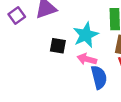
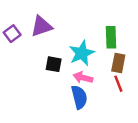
blue semicircle: (99, 77) -> (79, 97), moved

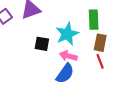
blue semicircle: (79, 97) -> (65, 74), turned 50

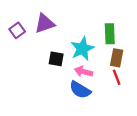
blue semicircle: (65, 74) -> (80, 90), turned 85

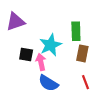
pink arrow: (83, 72) -> (41, 62), moved, turned 63
red line: (117, 77) -> (85, 82), moved

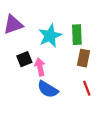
cyan star: (50, 45) -> (50, 36), moved
black square: (26, 55) -> (24, 59), turned -32

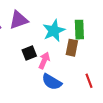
brown rectangle: (83, 58) -> (72, 48), moved
pink arrow: (40, 67) -> (44, 60), turned 35

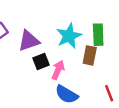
purple triangle: (19, 20) -> (29, 41), moved

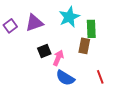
cyan star: (69, 36) -> (69, 17), moved
purple triangle: (29, 41) -> (34, 23), moved

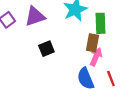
pink arrow: (58, 58) -> (96, 57), moved
blue semicircle: (65, 78) -> (86, 79), moved, turned 36

